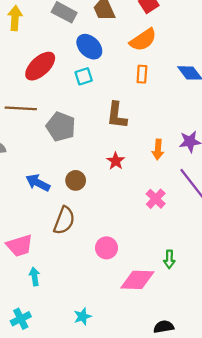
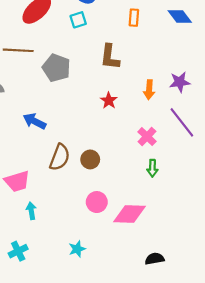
brown circle: (76, 180) -> (90, 159), moved
pink circle: (106, 248) -> (97, 202), moved
green arrow: (169, 259) -> (152, 168), moved

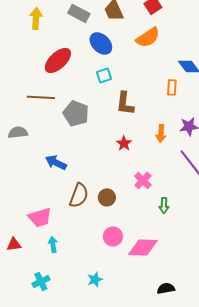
orange rectangle: (134, 18) -> (172, 87), moved
cyan square: (78, 20) -> (104, 75), moved
pink cross: (147, 137) -> (143, 180), moved

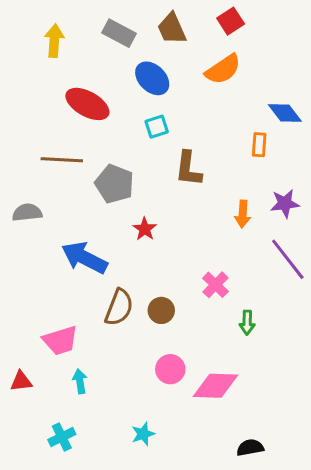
red ellipse: (58, 60) -> (87, 104), turned 72
red star: (124, 143) -> (145, 229), moved
blue arrow: (56, 162) -> (84, 258), size x1.4

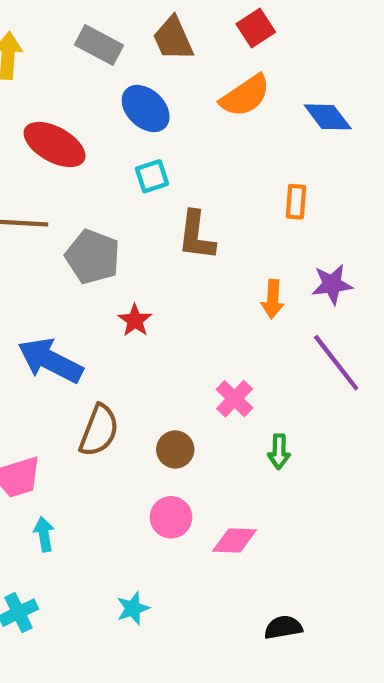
blue diamond: (285, 113) -> (328, 117), moved
brown circle: (161, 310) -> (175, 449), moved
pink diamond: (215, 386) -> (235, 541), size x0.7

